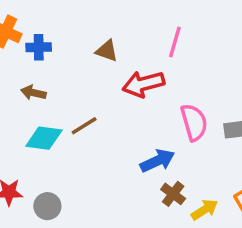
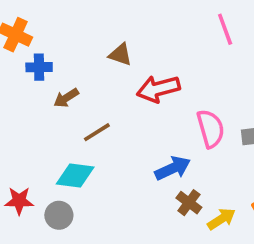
pink line: (175, 42) -> (225, 29), moved, turned -36
blue cross: (39, 47) -> (39, 67), moved
brown arrow: (33, 93) -> (66, 98), moved, turned -45
cyan diamond: (44, 138) -> (75, 176), moved

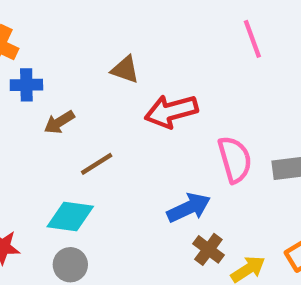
gray circle: (59, 215) -> (70, 265), moved

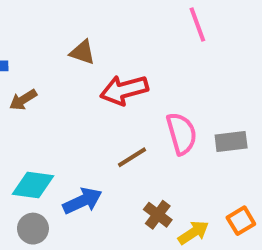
brown line: (97, 164) -> (132, 157), moved
blue arrow: (189, 208) -> (82, 201), moved

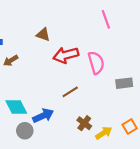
pink semicircle: (182, 133) -> (96, 63), moved
cyan diamond: (33, 185) -> (16, 107), turned 55
gray circle: (33, 229) -> (25, 131), moved

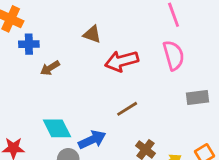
pink semicircle: (96, 63) -> (174, 55), moved

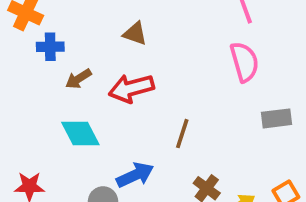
red arrow: (122, 61) -> (131, 88), moved
brown line: (127, 109) -> (182, 134), turned -40
cyan diamond: (57, 128) -> (80, 134), moved

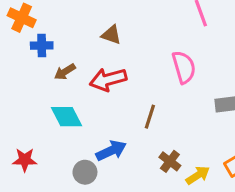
pink semicircle: (244, 62) -> (184, 67), moved

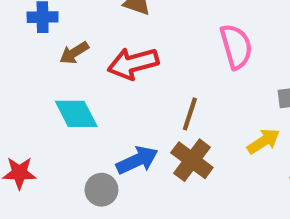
brown cross: (170, 161) -> (192, 160), moved, size x1.4
yellow arrow: (198, 175) -> (264, 141), moved

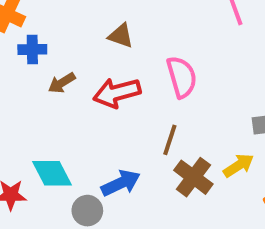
pink semicircle: (236, 47) -> (182, 77), moved
cyan diamond: (76, 114) -> (52, 173), moved
brown cross: (192, 160) -> (193, 177), moved

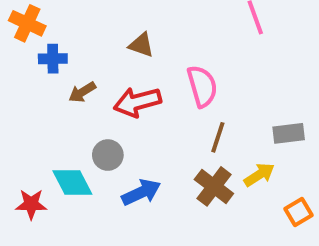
brown line: (170, 140) -> (218, 137), moved
gray circle: (87, 211) -> (108, 155), moved

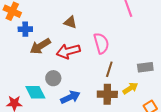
brown arrow: (82, 92) -> (40, 46), size x1.5
brown cross: (214, 186) -> (107, 94), turned -36

